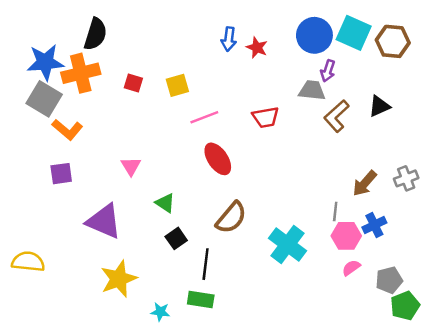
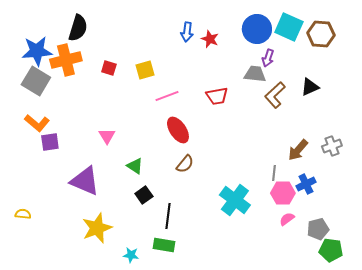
orange L-shape: (67, 130) -> (37, 123), moved
brown semicircle: (231, 218) -> (185, 164), moved, size x0.7
yellow semicircle: (28, 262) -> (23, 214), size x0.6
green pentagon: (405, 306) -> (331, 250), turned 30

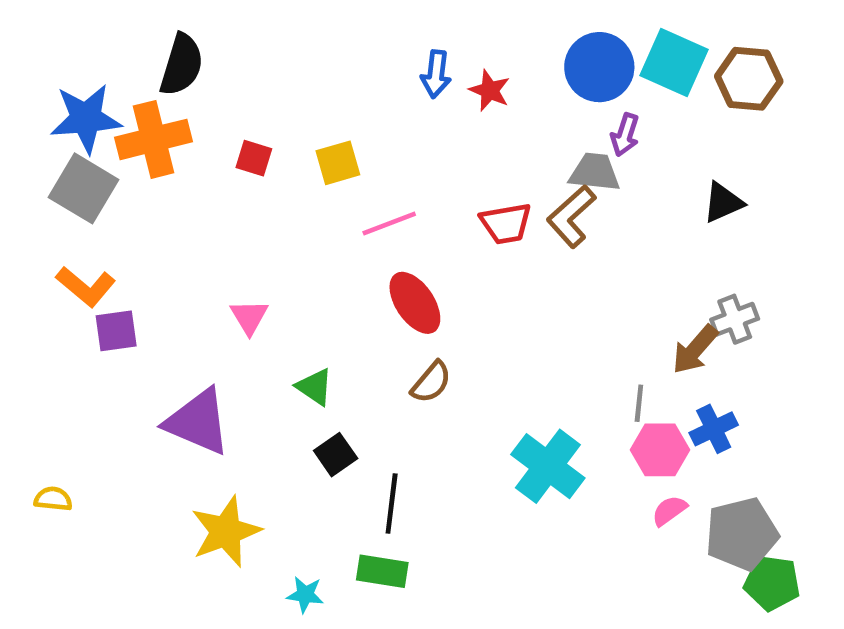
brown L-shape: (275, 95) -> (571, 216), moved
gray cross: (332, 146) -> (735, 319), moved
gray pentagon: (318, 229) -> (742, 534), size x1.4

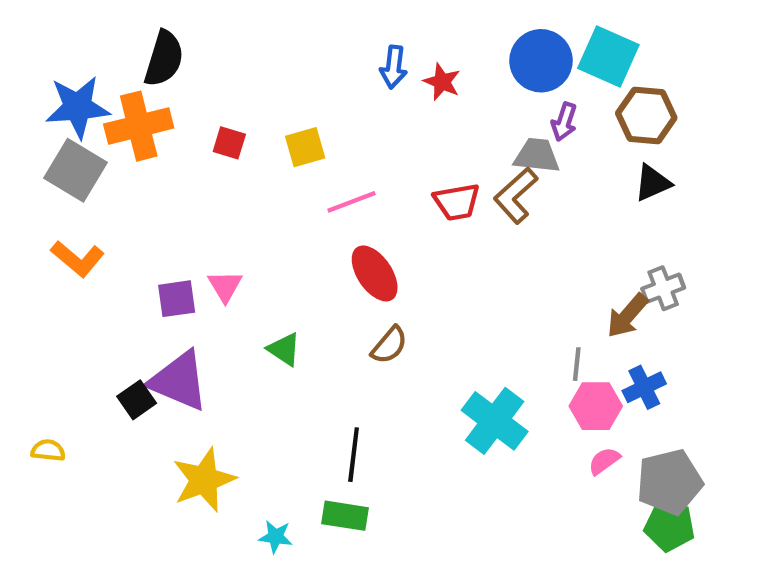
brown hexagon: (749, 79) -> (646, 116), moved
purple square: (116, 331) -> (177, 299), moved
black square: (336, 455) -> (137, 400), moved
green pentagon: (772, 583) -> (669, 526), moved

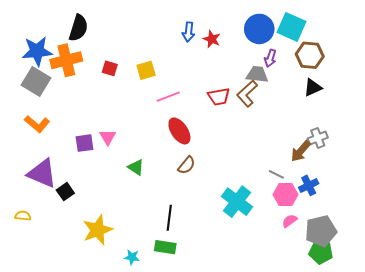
gray line: (577, 364) -> (276, 174), turned -70
purple triangle: (179, 381) -> (42, 173), moved

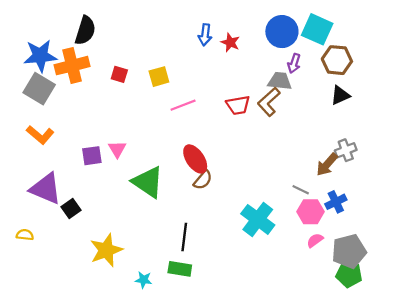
red ellipse: (179, 131) -> (195, 159), moved
green triangle: (136, 167) -> (148, 182), size x1.8

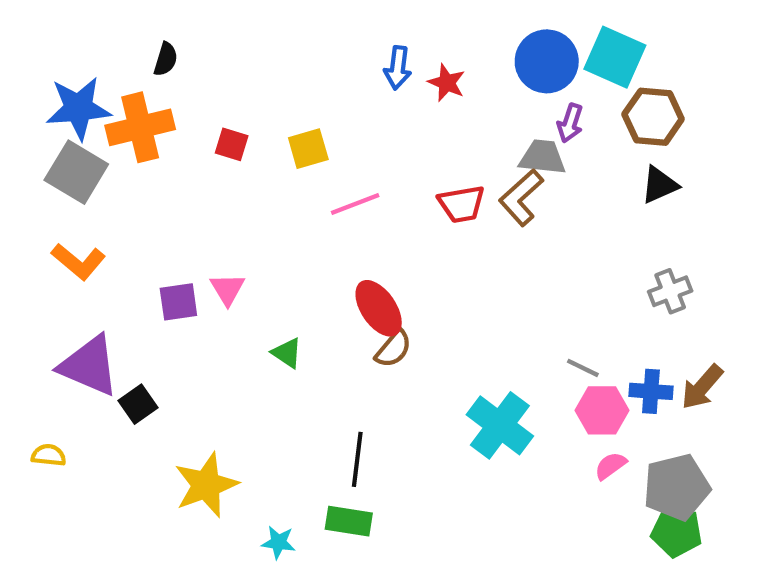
black semicircle: (85, 30) -> (166, 59), size x0.6
brown arrow: (327, 164) -> (702, 387), moved
green triangle: (148, 182) -> (287, 353), size x0.5
blue cross: (336, 202) -> (651, 391), turned 30

